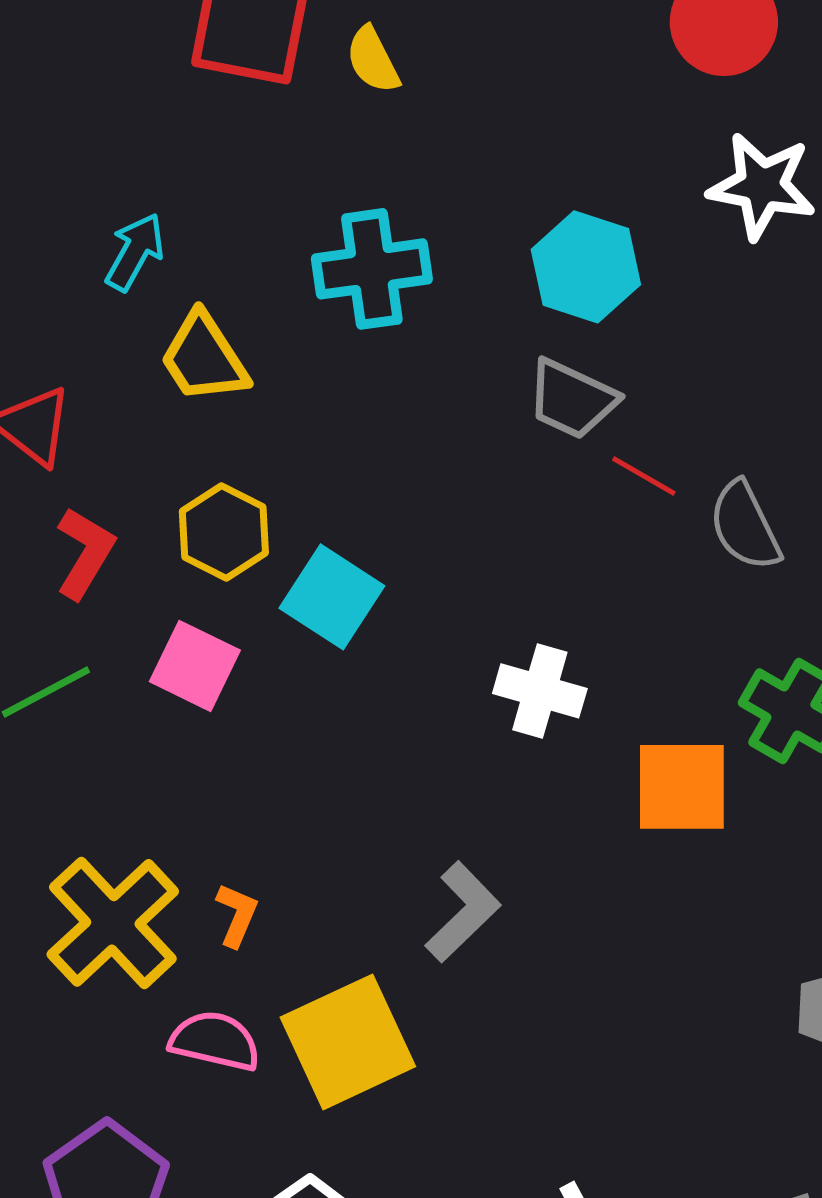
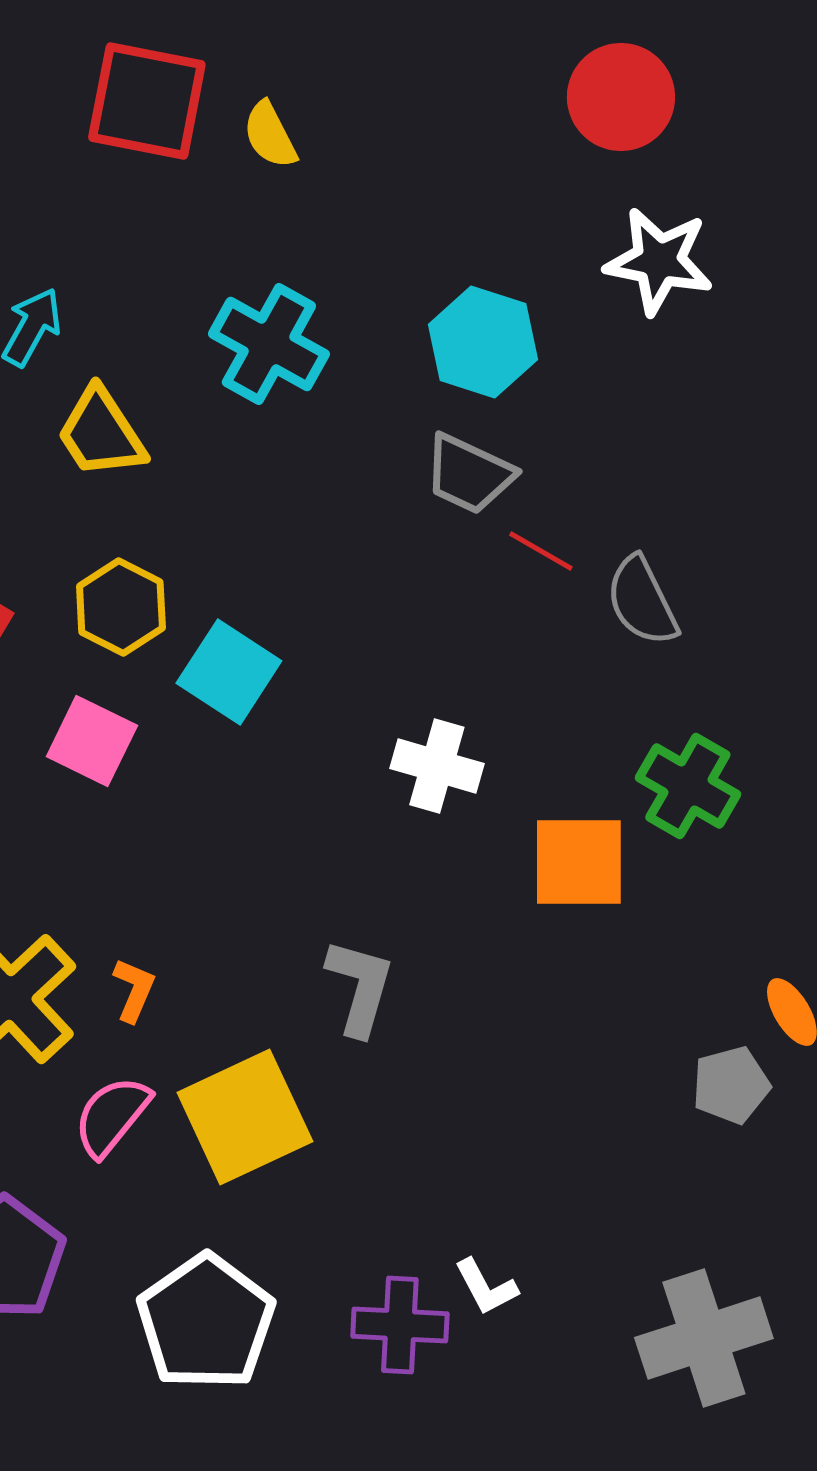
cyan cross: (372, 269) -> (269, 344), turned 37
gray L-shape: (463, 912) -> (360, 987), turned -30
pink semicircle: (215, 1041) -> (112, 1116), turned -64

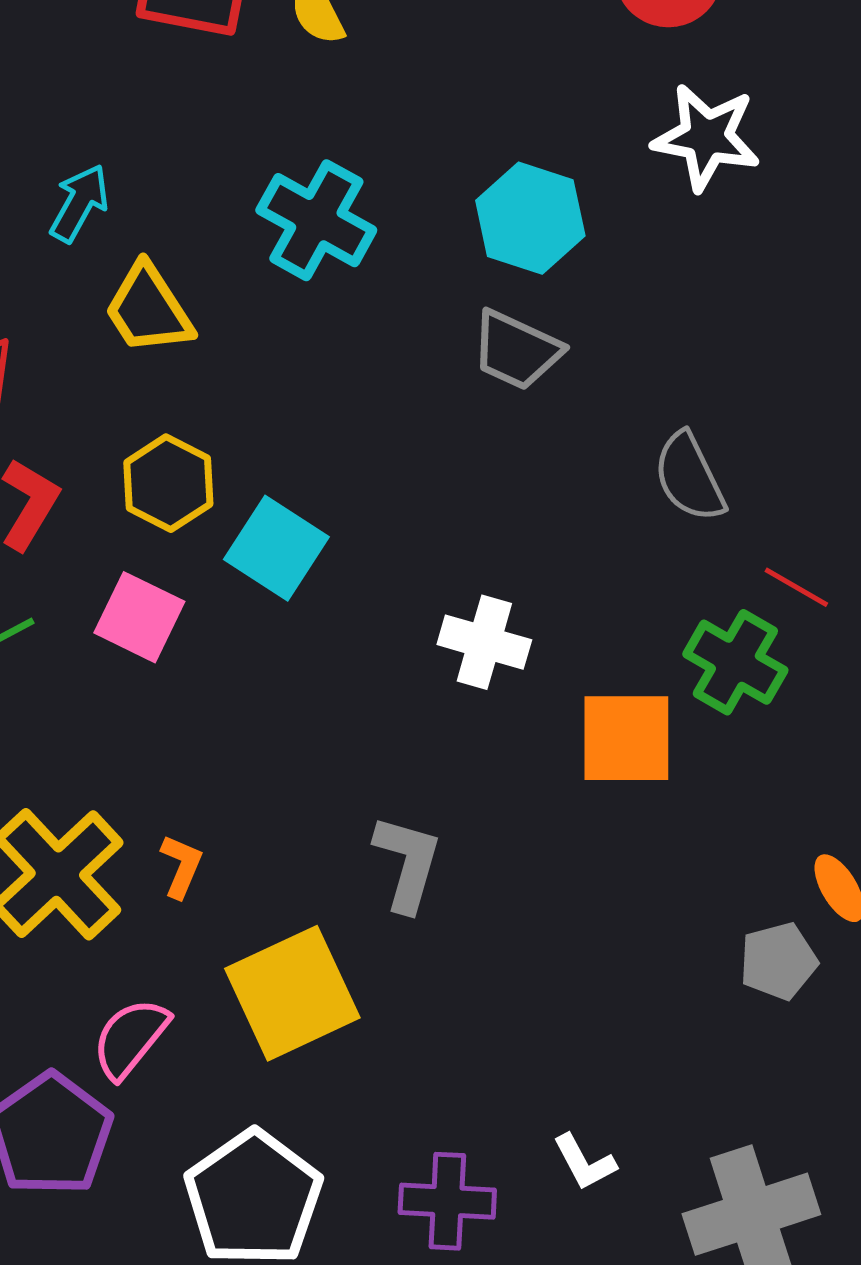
red line: (541, 551) -> (796, 587), moved
pink semicircle: (112, 1116) -> (130, 1038), moved
white L-shape: (486, 1287) -> (584, 1162), moved

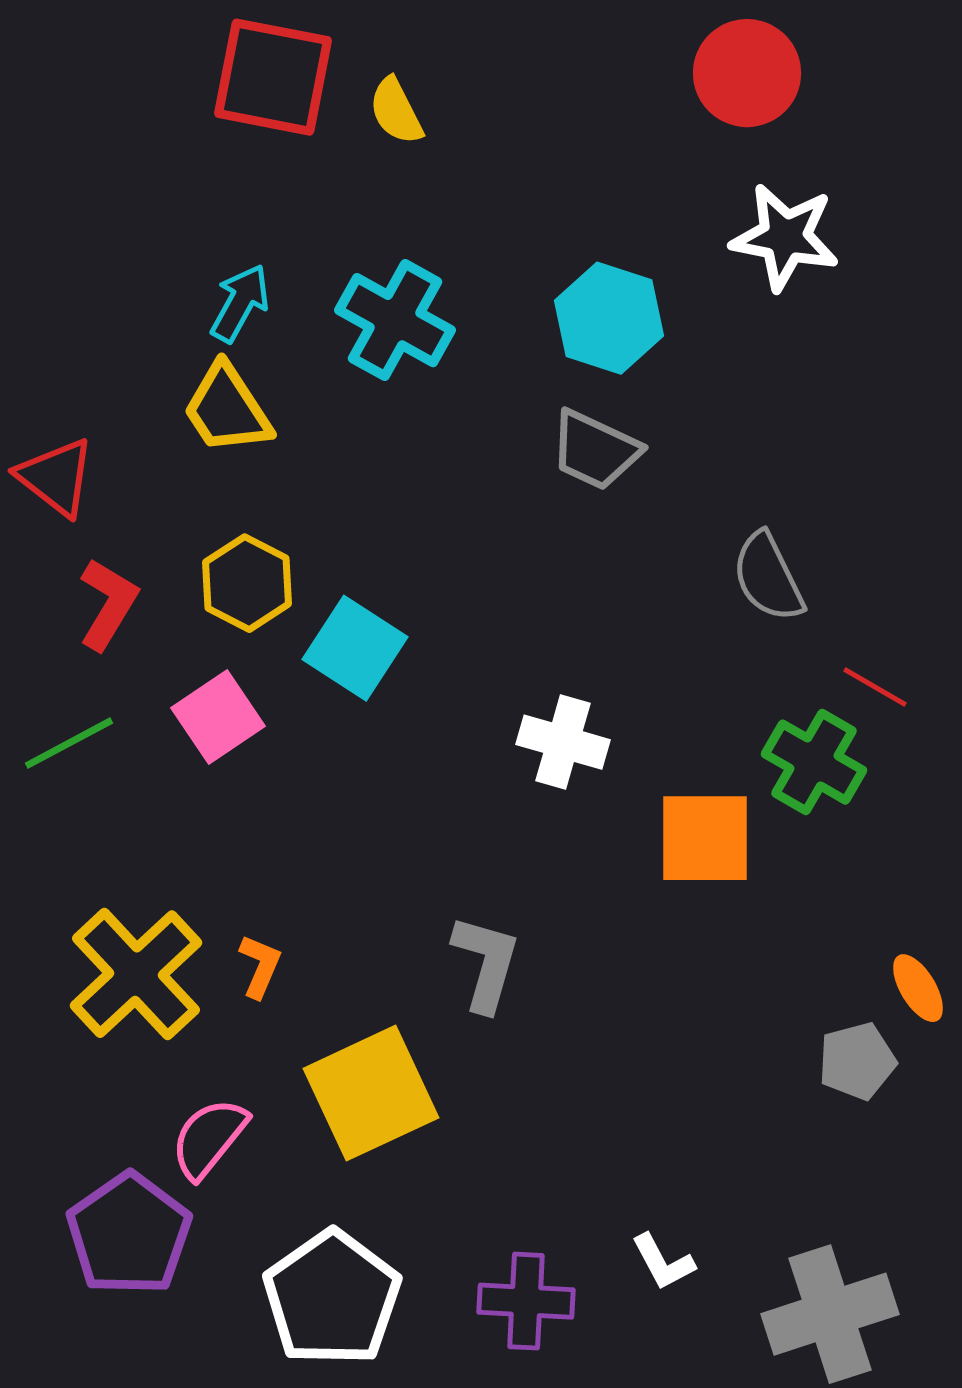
cyan arrow: (79, 203) -> (240, 303), moved
pink square: (139, 617) -> (218, 717), turned 30

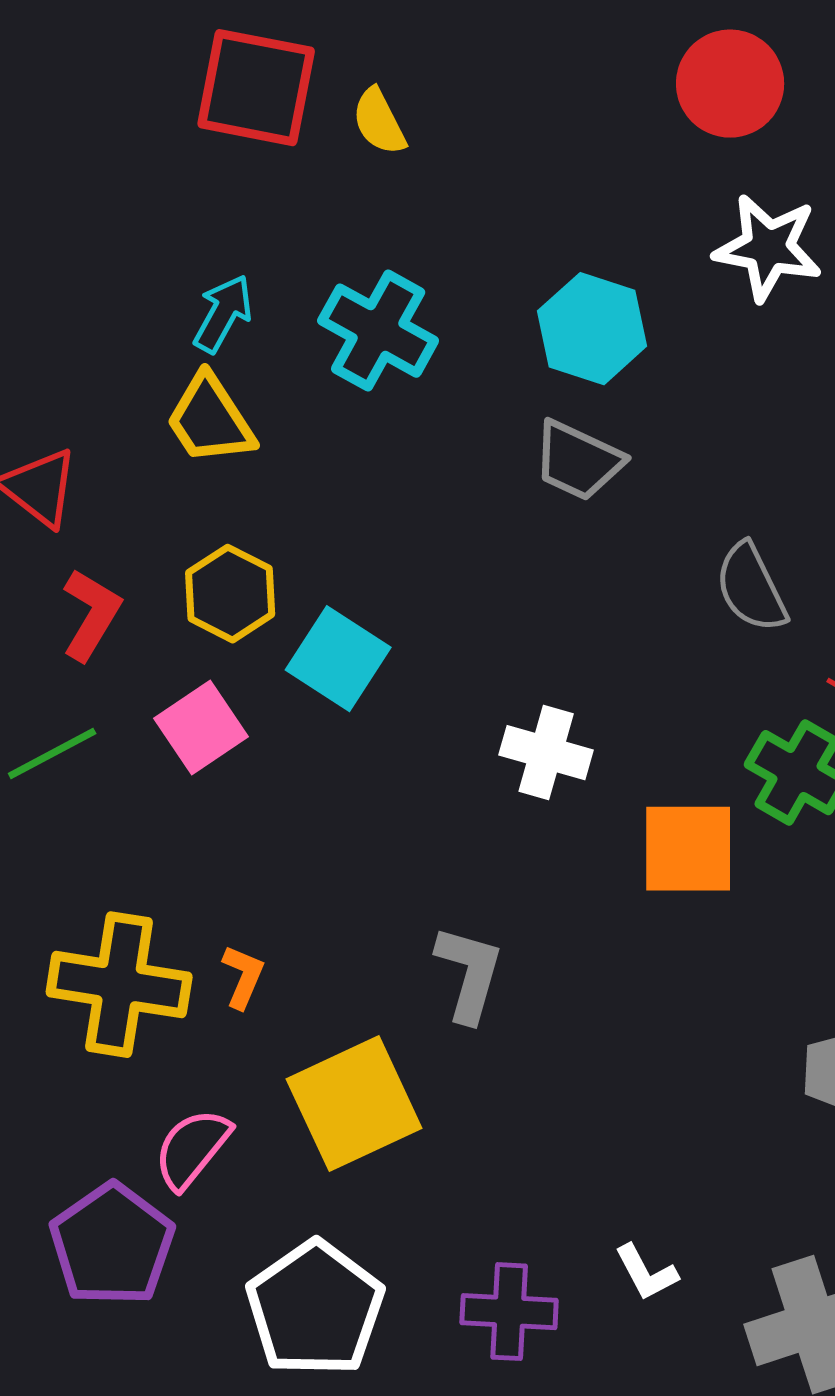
yellow cross: (136, 974) -> (119, 985), turned -38

